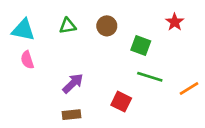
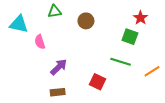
green triangle: (68, 26) -> (54, 11), moved
green square: (141, 45) -> (130, 37), moved
pink semicircle: (27, 60) -> (40, 42), moved

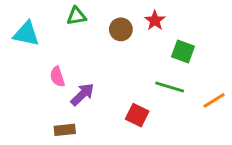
red star: (140, 18) -> (155, 20), moved
pink semicircle: (40, 42) -> (57, 77), moved
brown rectangle: (58, 92) -> (65, 130), moved

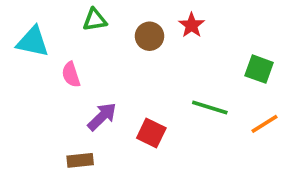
green square: (183, 52) -> (259, 69), moved
pink semicircle: (57, 77) -> (71, 75), moved
red square: (137, 115) -> (151, 133), moved

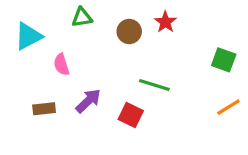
cyan triangle: (33, 42) -> (28, 36), turned -40
green line: (210, 107) -> (154, 85), moved
brown rectangle: (80, 160) -> (44, 109), moved

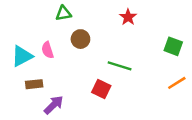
brown circle: (129, 32) -> (80, 39), moved
cyan triangle: (28, 36) -> (22, 56), moved
purple arrow: (88, 101) -> (54, 105), moved

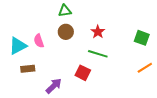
green triangle: (63, 13) -> (65, 11), moved
red star: (128, 17) -> (98, 32), moved
purple arrow: (54, 105) -> (54, 86), moved

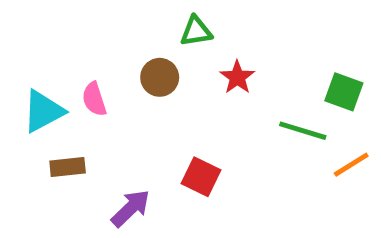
green triangle: (65, 11) -> (196, 31), moved
green line: (98, 54) -> (303, 131), moved

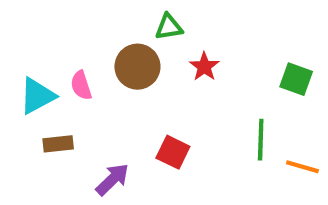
brown circle: (160, 77) -> (137, 67), size x1.4
green line: (303, 131) -> (261, 140), moved, turned 75
orange line: (351, 165) -> (302, 167), moved, turned 48

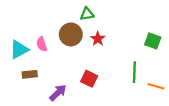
red star: (204, 67) -> (98, 39), moved

